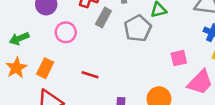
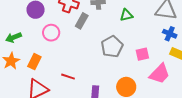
gray pentagon: (138, 28) -> (112, 47), moved
red line: (90, 75) -> (68, 77), moved

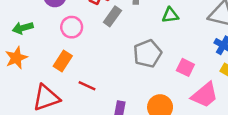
pink square: (142, 54) -> (185, 67), turned 32
orange rectangle: (34, 62) -> (63, 61), moved

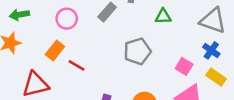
pink square: (185, 67) -> (184, 66), moved
red line: (87, 86) -> (77, 65), moved

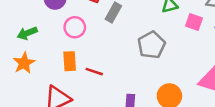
orange rectangle: (55, 50) -> (70, 61), turned -30
pink square: (184, 66) -> (194, 22), moved

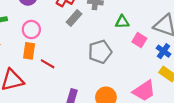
pink circle: (75, 27) -> (31, 30), moved

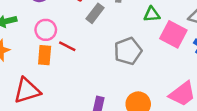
pink square: (139, 40) -> (173, 34), size x1.5
red line: (48, 64) -> (67, 46), moved

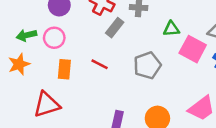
pink circle: (46, 30) -> (54, 38), moved
red line: (67, 46) -> (100, 64), moved

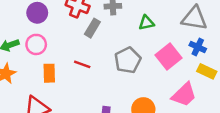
pink square: (193, 49) -> (169, 57), moved, turned 30

